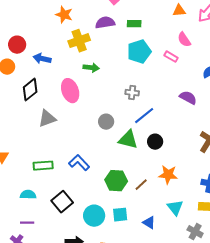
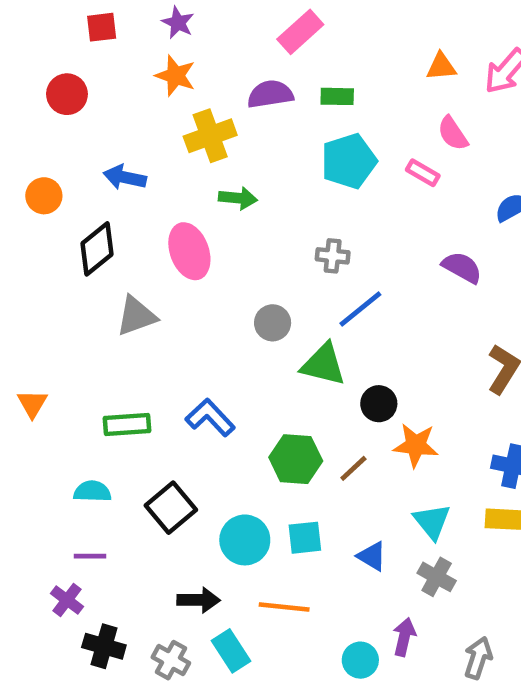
red circle: (17, 45) -> (67, 94), moved
black circle: (155, 142) -> (379, 404), moved
gray cross: (195, 232) -> (437, 577), moved

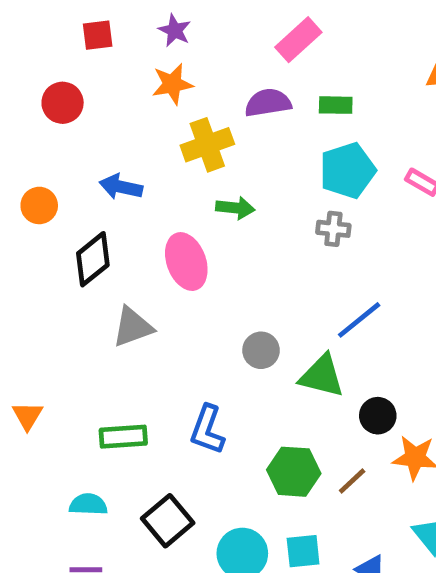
orange star: (176, 76) -> (172, 84), turned -30
gray cross: (333, 256) -> (333, 229), moved
gray circle: (273, 323) -> (261, 350), moved
blue L-shape: (210, 418) -> (207, 430), turned -117

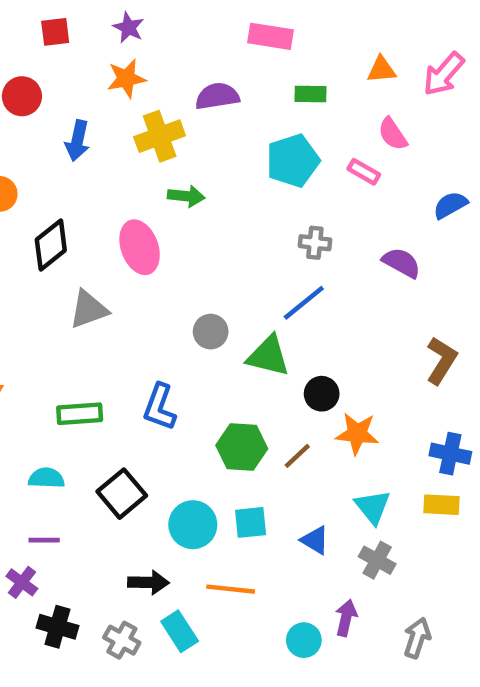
pink rectangle: (298, 40) -> (271, 36), moved, turned 51
green rectangle: (336, 105) -> (311, 94), moved
blue arrow: (121, 187) -> (77, 141), moved, turned -90
gray cross: (333, 229) -> (315, 243), moved

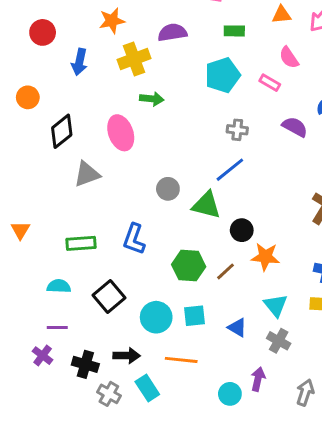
purple semicircle: (402, 263) -> (295, 127), moved
black cross: (57, 627) -> (85, 364), moved

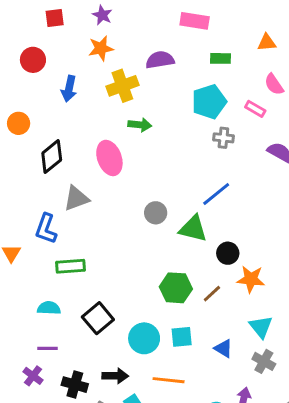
gray cross: (237, 130) -> (223, 138), moved
blue L-shape: (134, 239) -> (46, 229), moved

